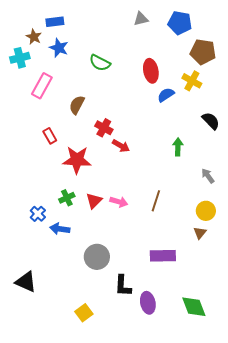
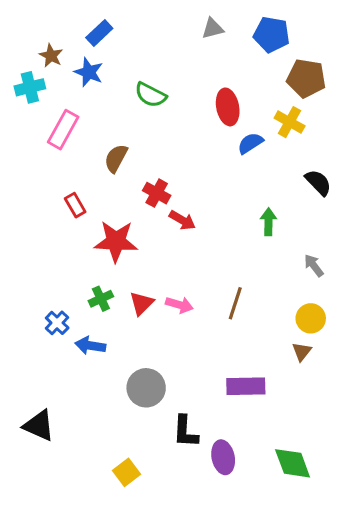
blue rectangle: (55, 22) -> (99, 33), moved, turned -36

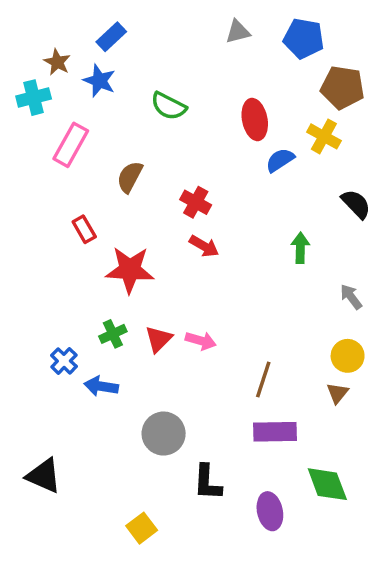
red cross: (157, 193) -> (196, 202), moved
brown line: (235, 303) -> (263, 380), moved
purple ellipse: (223, 457) -> (270, 511), moved
green diamond: (293, 463) -> (327, 484), moved

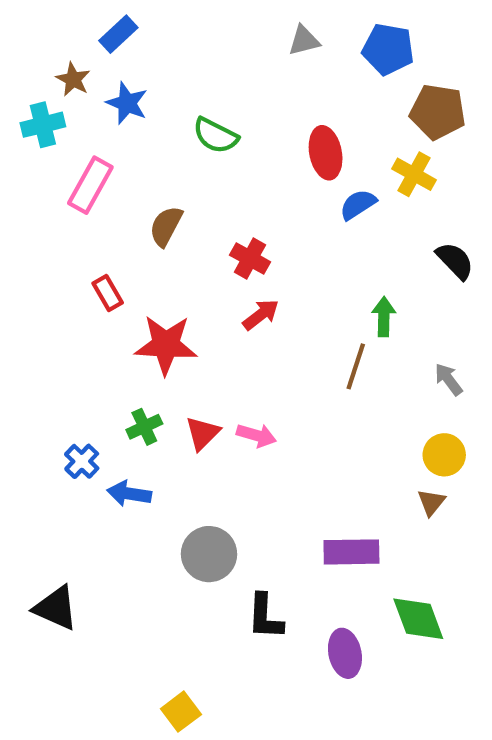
blue rectangle: (111, 37) -> (118, 34), moved
red arrow: (204, 246) -> (261, 315), turned -68
brown line: (263, 380) -> (356, 366), moved
yellow square: (142, 528) -> (181, 712), moved

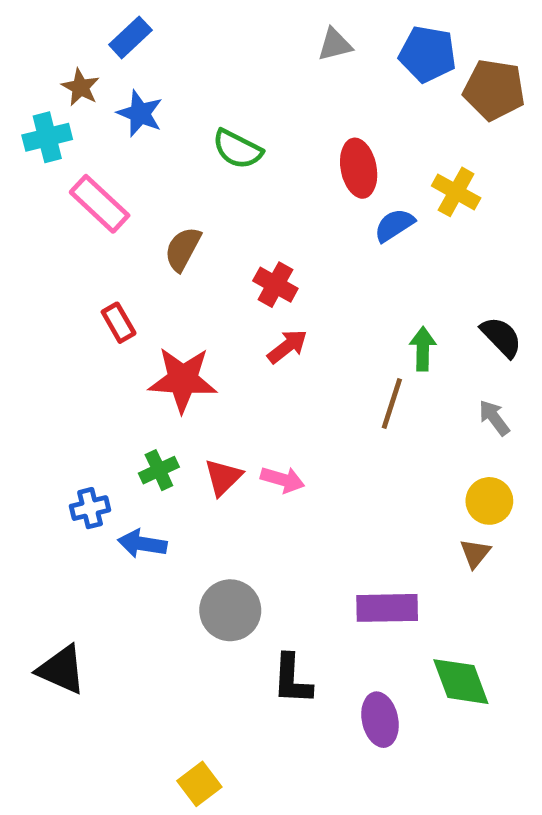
brown pentagon: (438, 112) -> (494, 90), moved
pink rectangle: (90, 185) -> (100, 204), turned -76
black semicircle: (455, 261) -> (501, 337), moved
blue cross: (82, 461) -> (90, 508), turned 32

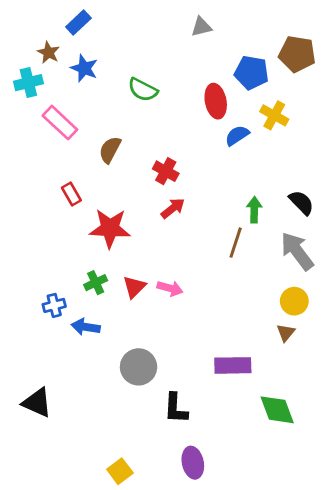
blue pentagon: (428, 54) -> (251, 73), moved
gray arrow: (494, 418) -> (297, 251), size x1.8
purple ellipse: (380, 720) -> (193, 463), moved

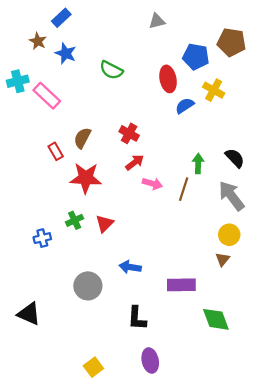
cyan cross: (28, 83) -> (18, 81), moved
brown semicircle: (110, 150) -> (82, 138), moved
pink arrow: (170, 288) -> (152, 184), moved
blue arrow: (86, 327) -> (130, 267), moved
gray circle: (139, 367) -> (88, 286), moved

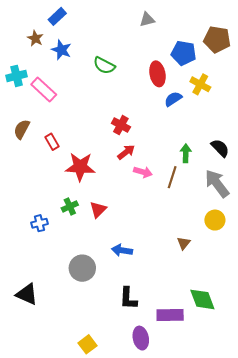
brown semicircle: (82, 138) -> (22, 129), moved
brown triangle: (223, 259) -> (184, 243), moved
purple rectangle: (181, 285) -> (170, 315), moved

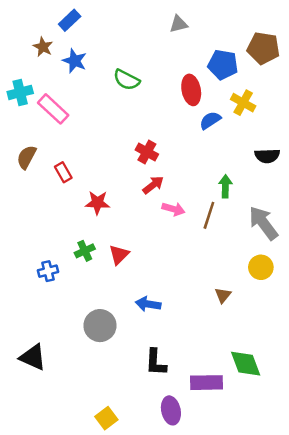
black semicircle: (220, 148) -> (267, 156), moved, turned 132
red star: (80, 167) -> (97, 203), size x0.7

